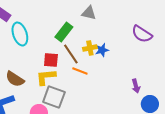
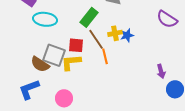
cyan ellipse: (20, 34) -> (45, 19), turned -65
orange line: (80, 71) -> (105, 56), turned 56
gray square: (54, 97) -> (54, 55), moved

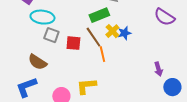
green rectangle: (89, 17) -> (99, 15), moved, turned 30
yellow cross: (115, 33) -> (112, 31), turned -32
gray square: (54, 55) -> (51, 35), moved, size x0.7
yellow L-shape: (71, 62) -> (86, 86), moved

